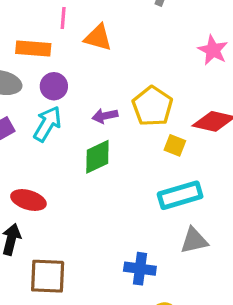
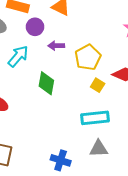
purple circle: (54, 86) -> (35, 27), moved
purple arrow: (105, 116) -> (56, 46), moved
green diamond: (97, 157) -> (46, 83), turned -65

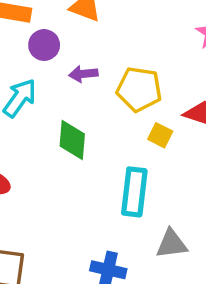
yellow pentagon: (88, 57) -> (139, 89), turned -30
cyan rectangle: (95, 118) -> (134, 192), moved, turned -72

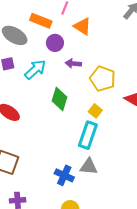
yellow square: (160, 135) -> (95, 111), moved
gray triangle: (172, 244) -> (89, 167), moved

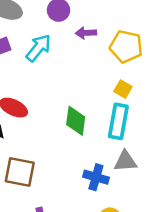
green diamond: (59, 99) -> (76, 121), moved

